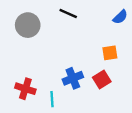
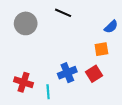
blue semicircle: (120, 17) -> (111, 27), moved

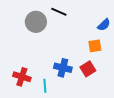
gray circle: (26, 23) -> (36, 22), moved
blue cross: (67, 73) -> (63, 68), turned 36

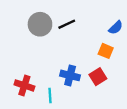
black line: (59, 12) -> (67, 24), moved, turned -49
orange square: (95, 46) -> (106, 51), turned 32

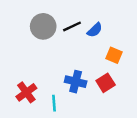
blue semicircle: (116, 28) -> (95, 30), moved
red cross: (24, 85) -> (26, 92), turned 36

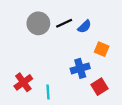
blue cross: (76, 82) -> (80, 68), moved, turned -30
red square: (106, 83) -> (100, 87), moved

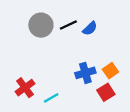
orange square: (102, 49) -> (110, 71), moved, turned 32
cyan line: (48, 92) -> (51, 98), turned 64

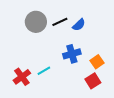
blue cross: (85, 73) -> (72, 54), moved
cyan line: (51, 98) -> (44, 71), moved

